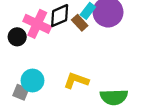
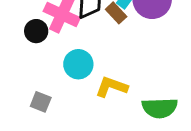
cyan circle: (32, 81) -> (78, 64), moved

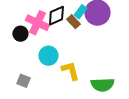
yellow L-shape: (112, 87) -> (70, 71), turned 55

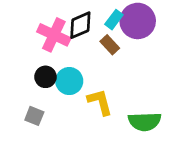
brown rectangle: (73, 22) -> (110, 45), moved
black circle: (20, 34) -> (45, 77), moved

